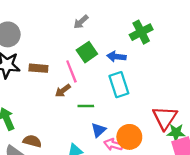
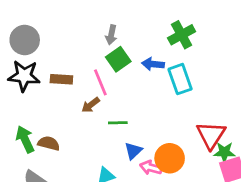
gray arrow: (81, 22) -> (111, 35), moved, turned -35
cyan rectangle: (119, 85) -> (180, 79), moved
brown semicircle: (32, 141) -> (49, 143), moved

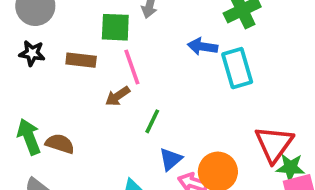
green square: (118, 59) -> (115, 27), moved, turned 35
black star: (24, 76) -> (32, 53), size x0.6
green line: (118, 123) -> (152, 121), turned -66

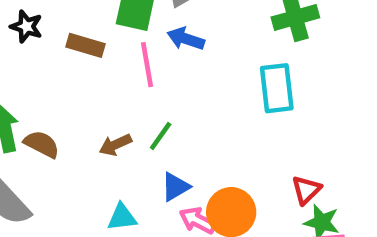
blue arrow: (203, 47) -> (186, 39), moved
brown arrow: (118, 96) -> (115, 145), moved
red triangle: (274, 144) -> (306, 190), size x0.6

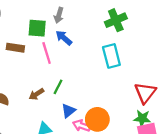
blue arrow: (186, 39) -> (64, 38), turned 30
red triangle: (306, 190) -> (145, 93), moved, size x1.5

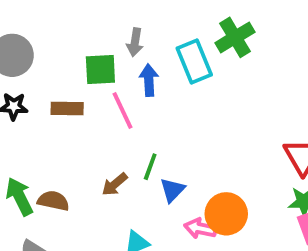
blue arrow: (64, 38) -> (149, 80), turned 54
cyan rectangle: (111, 56) -> (194, 61), moved
blue triangle: (68, 111) -> (172, 190), moved

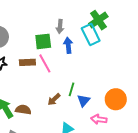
green cross: (235, 37) -> (98, 20), moved
pink line: (123, 111) -> (45, 63), moved
orange circle: (226, 214) -> (116, 99), moved

